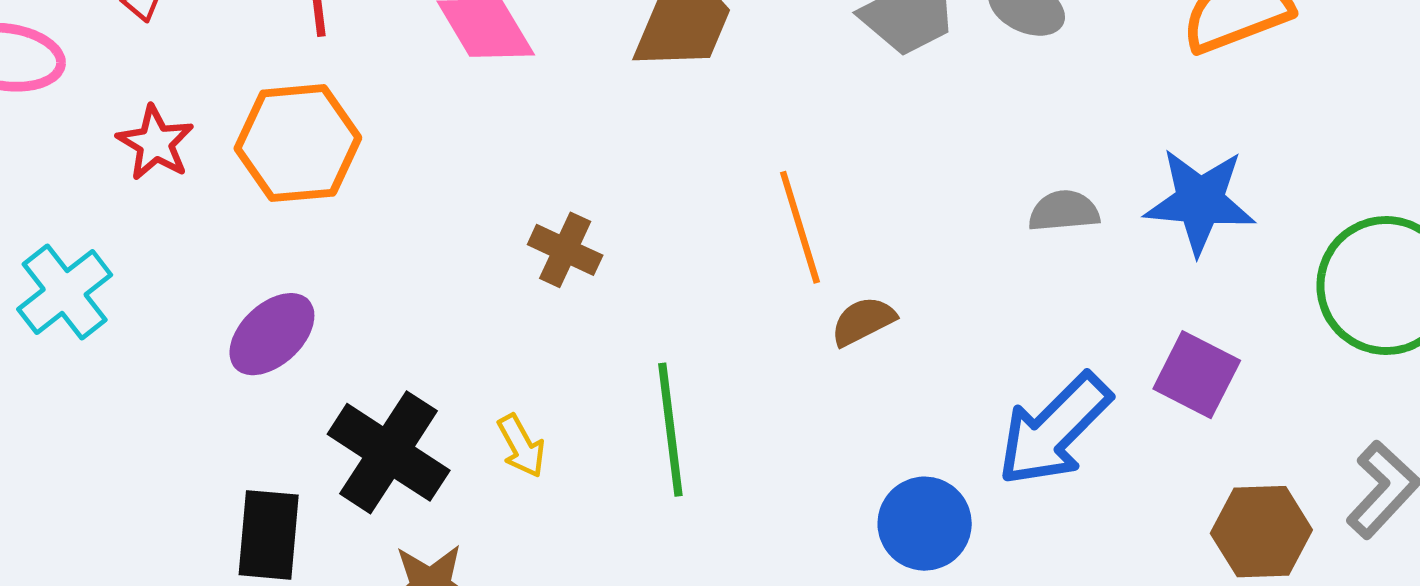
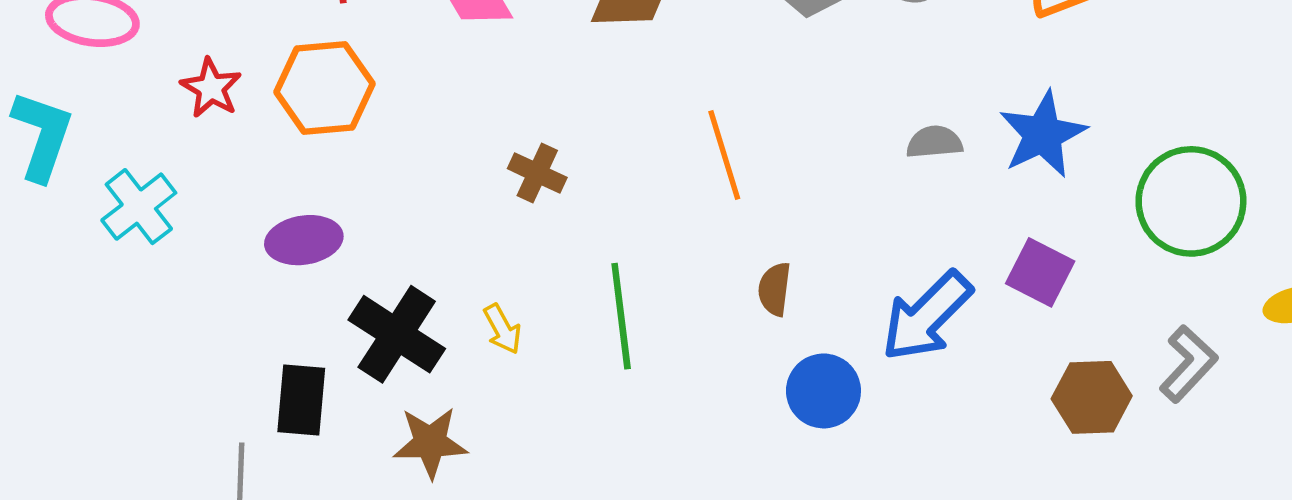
blue star: (1200, 201) -> (1043, 134), turned -30
brown semicircle: (863, 321) -> (775, 289), moved, turned -56
purple ellipse: (272, 334) -> (304, 240), turned 34

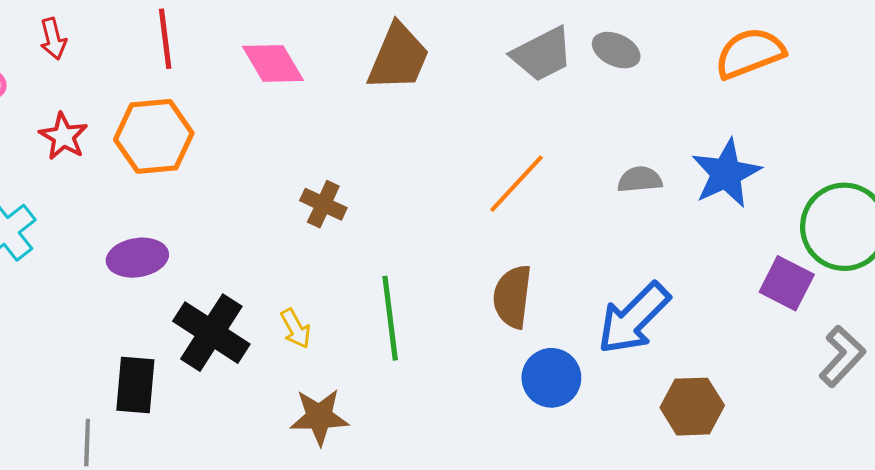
orange line: (724, 155) -> (516, 184), moved, turned 60
purple square: (1040, 272) -> (787, 283), moved
brown semicircle: (775, 289) -> (512, 297), size x1.5
brown hexagon: (1092, 397) -> (692, 407), moved
brown star: (430, 443) -> (319, 417), moved

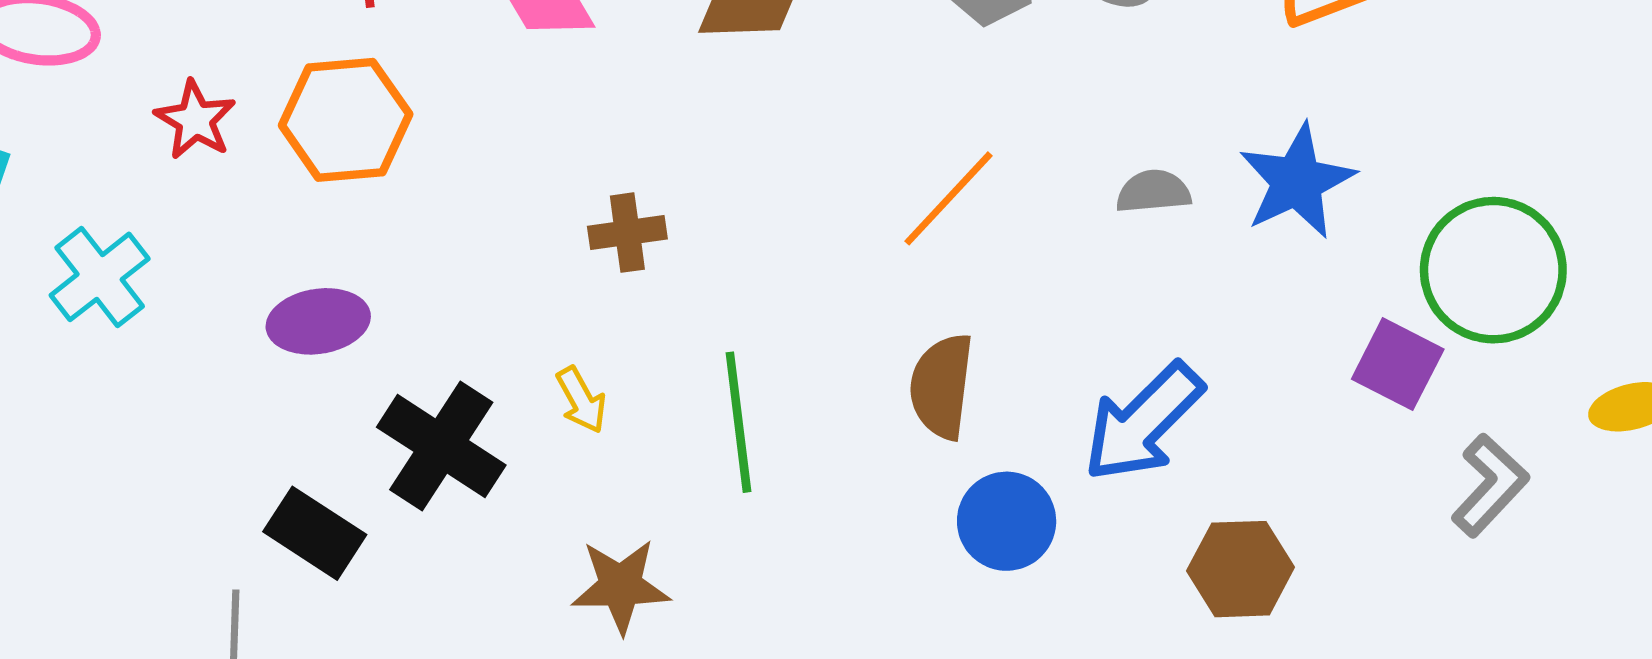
brown cross: (323, 204) -> (627, 233), turned -33
yellow arrow: (296, 328) -> (581, 400), moved
black rectangle: (135, 385) -> (315, 533), turned -62

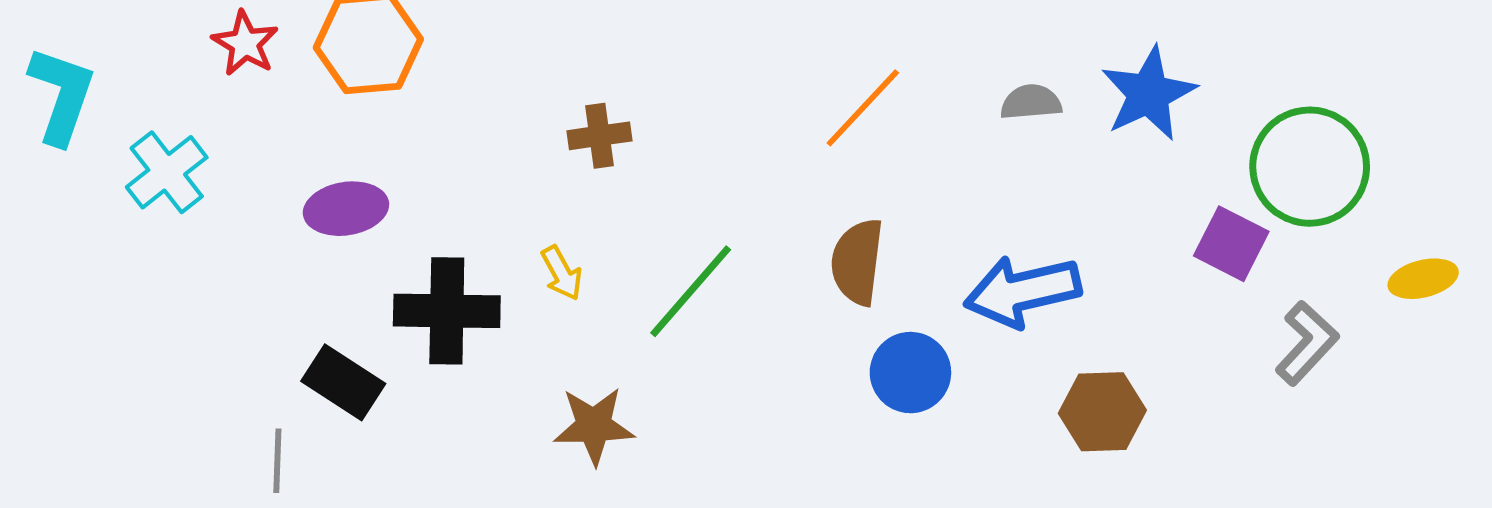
green line: (738, 422) -> (691, 291), turned 48
blue arrow: (1143, 422) -> (1023, 291), turned 32
black cross: (441, 446) -> (447, 311), turned -32

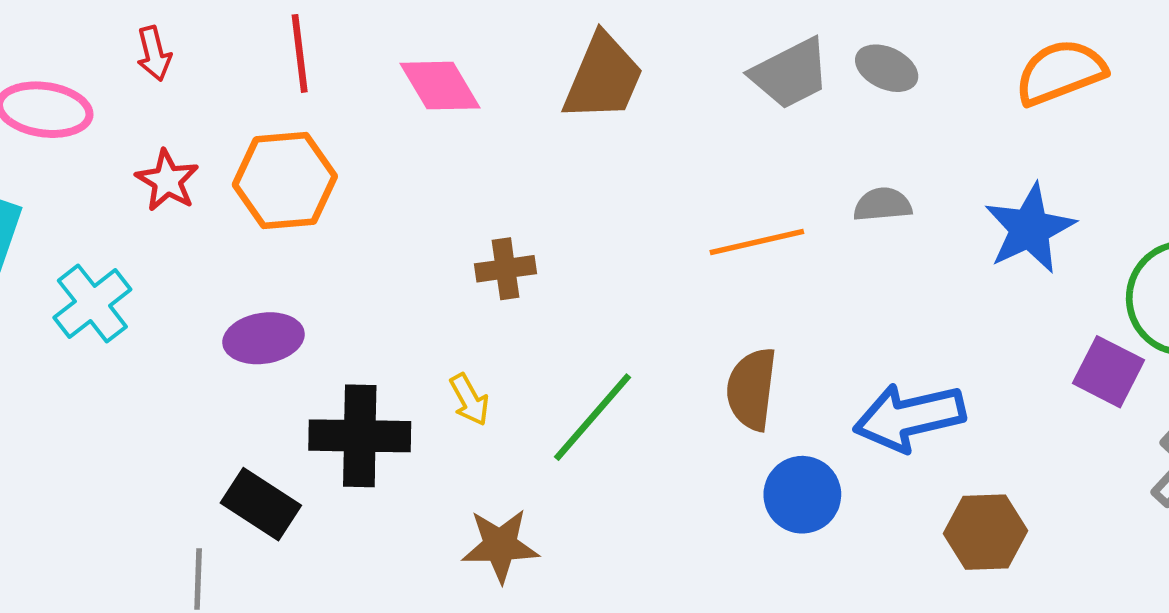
gray semicircle: (1031, 102) -> (883, 205), moved
orange line: (863, 108) -> (757, 242), turned 34

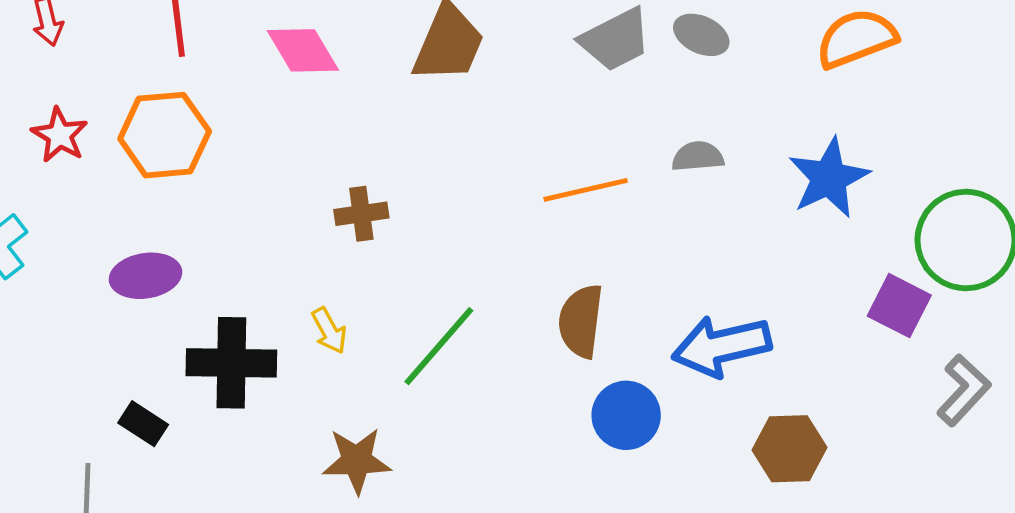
black rectangle: (261, 504) -> (143, 424), size x0.7

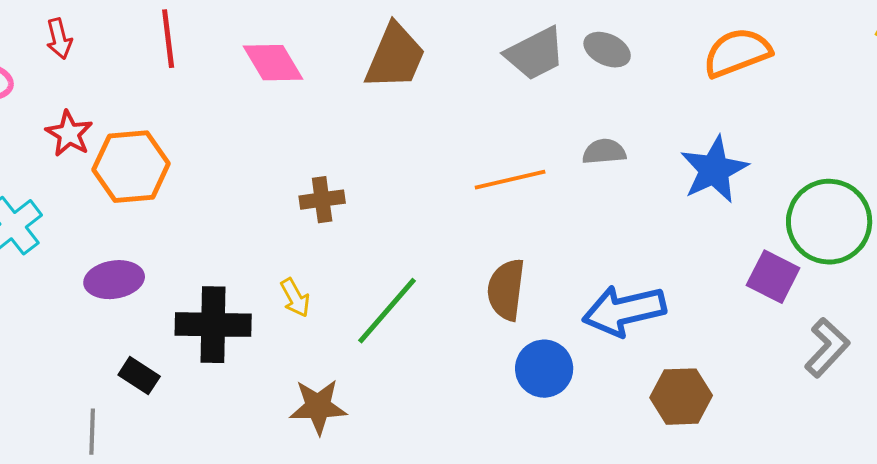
orange hexagon: (165, 135) -> (131, 167), moved
purple ellipse: (146, 276) -> (114, 280), moved

